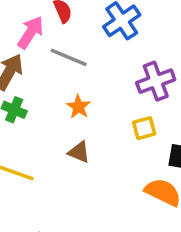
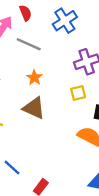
brown triangle: (79, 152) -> (34, 108), size x1.5

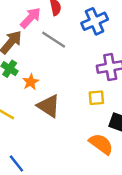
orange star: (34, 78) -> (31, 82), moved

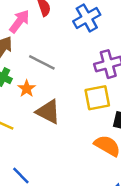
gray line: (54, 40) -> (42, 62), moved
yellow square: (96, 98) -> (97, 98), size x1.5

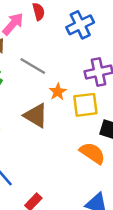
orange star: (27, 89) -> (58, 92), moved

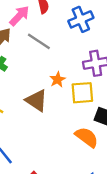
gray line: (33, 66) -> (39, 41), moved

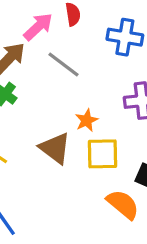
blue cross: (81, 19) -> (125, 37), turned 30
yellow square: (82, 93) -> (102, 154), moved

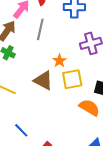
gray line: (64, 65) -> (40, 29), turned 75

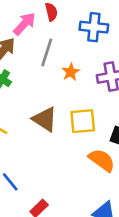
orange star: (59, 61) -> (71, 72), moved

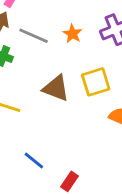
gray line: (47, 52) -> (34, 36), moved, turned -72

